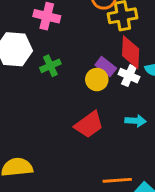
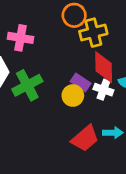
green cross: (50, 66) -> (27, 85), size x1.5
red trapezoid: (89, 125) -> (85, 138), moved

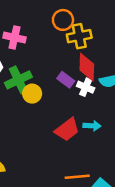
yellow circle: (73, 95) -> (32, 94), moved

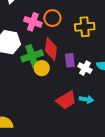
orange circle: (63, 20) -> (52, 18), moved
red diamond: (87, 67) -> (51, 49), moved
purple rectangle: (66, 80) -> (70, 60), turned 40

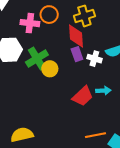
red diamond: (51, 49) -> (76, 36), moved

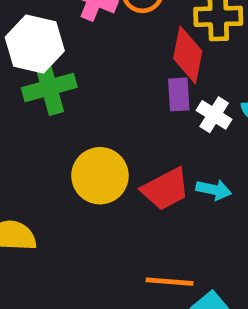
green cross: (37, 59) -> (49, 88), moved
yellow circle: (50, 69) -> (100, 176), moved, size x1.5

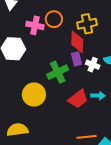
green cross: (49, 88) -> (58, 72), moved
yellow circle: (100, 176) -> (34, 95), moved

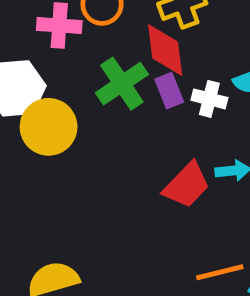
green cross: (58, 72) -> (122, 84), moved
yellow circle: (34, 95) -> (49, 127), moved

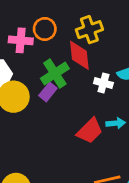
purple rectangle: (169, 91) -> (48, 92), moved, turned 60

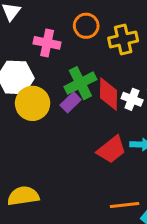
orange circle: (45, 29) -> (86, 26), moved
red diamond: (79, 55) -> (108, 94), moved

